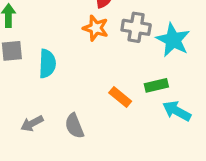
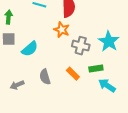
gray cross: (136, 27) -> (81, 46), moved
cyan semicircle: (47, 64) -> (30, 49), turned 42
gray semicircle: (74, 126) -> (45, 77), moved

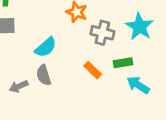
cyan semicircle: (30, 49) -> (46, 47), moved
gray semicircle: (45, 77) -> (44, 75), moved

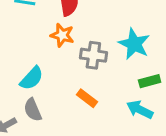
green rectangle: (123, 63) -> (150, 81), moved

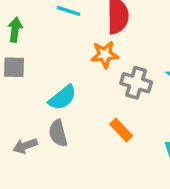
orange star: (62, 35) -> (105, 55), turned -30

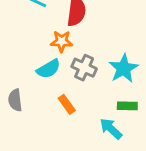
cyan semicircle: (62, 98) -> (49, 69), moved

